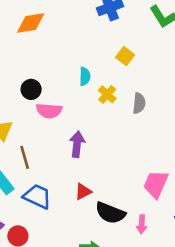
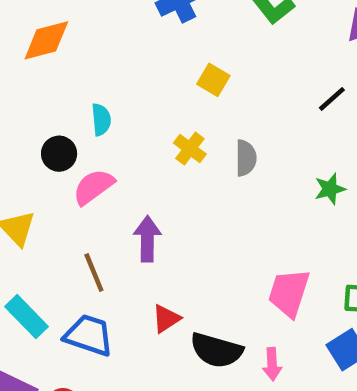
cyan semicircle: (85, 76) -> (101, 120), moved
pink semicircle: (49, 111) -> (93, 187), turned 145
brown line: (25, 157) -> (94, 272), moved

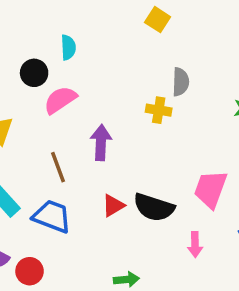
yellow cross: (190, 149) -> (159, 110), moved, turned -30
black semicircle: (216, 350) -> (154, 207), moved

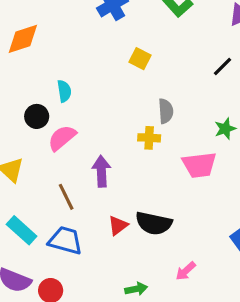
pink trapezoid: (210, 189) -> (199, 165), moved, turned -111
pink arrow: (195, 245) -> (186, 271), moved, turned 55

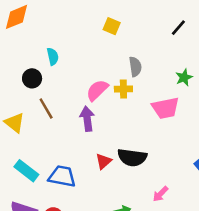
pink semicircle: (62, 138) -> (97, 90), moved
brown line: (66, 197) -> (46, 109), moved

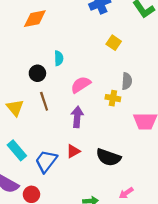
pink semicircle: (97, 90) -> (81, 85), moved
red triangle: (104, 161) -> (73, 151), moved
blue trapezoid: (62, 176) -> (46, 161), turned -75

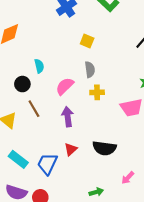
gray semicircle: (127, 81) -> (90, 69), moved

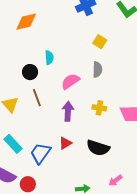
yellow cross: (97, 92) -> (99, 108), moved

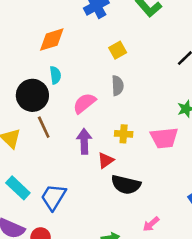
orange diamond: (26, 22) -> (52, 40), moved
yellow square: (100, 42) -> (118, 50), turned 32
black circle: (30, 72) -> (32, 95), size x1.6
red triangle: (65, 143) -> (106, 160), moved

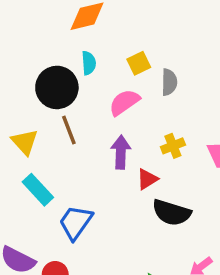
yellow square: (118, 50) -> (139, 63), moved
yellow cross: (124, 134) -> (173, 146), turned -30
cyan rectangle: (18, 188) -> (38, 190), moved

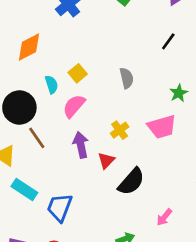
cyan semicircle: (89, 63) -> (52, 85), moved
gray semicircle: (169, 82) -> (127, 78), moved
black semicircle: (172, 213) -> (131, 182), turned -52

